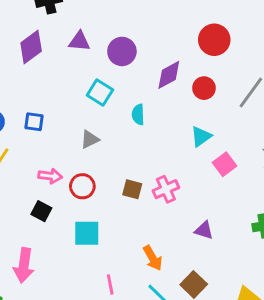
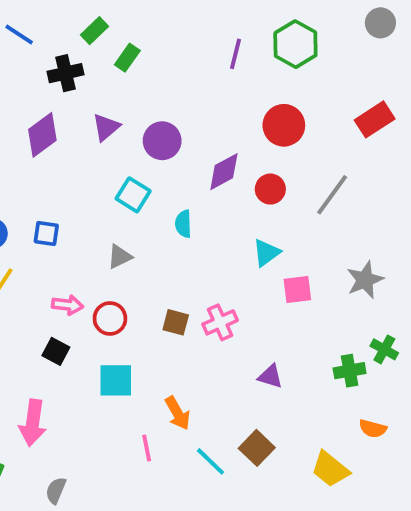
purple triangle: (79, 41) -> (106, 127), turned -45
pink square: (224, 164) -> (297, 290), turned 30
orange arrow: (153, 258) -> (178, 413), moved

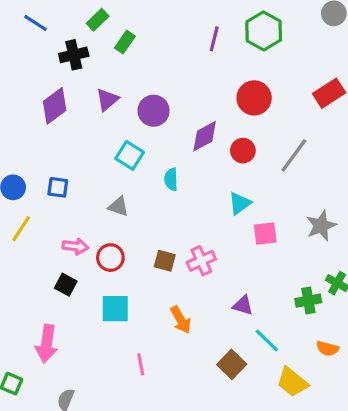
gray triangle: (120, 257) -> (118, 206), turned 45
orange arrow: (178, 413) -> (181, 320), moved
cyan line: (210, 461) -> (267, 341), moved

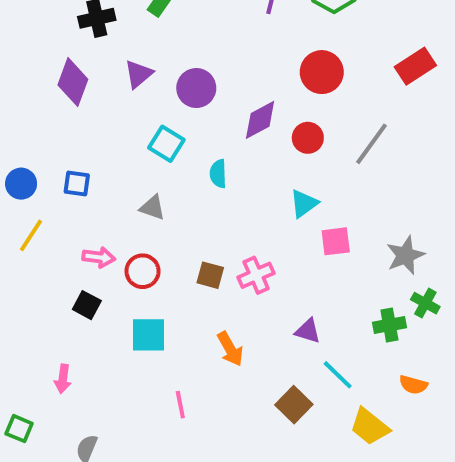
purple diamond: (55, 106) -> (73, 82), turned -33
gray star: (321, 226) -> (405, 255), moved
pink arrow: (47, 344) -> (63, 379), size x0.6

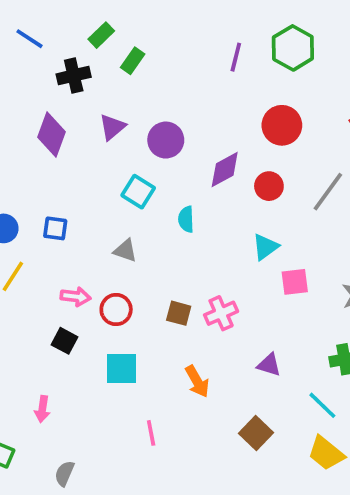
cyan line: (338, 375) -> (322, 405), moved

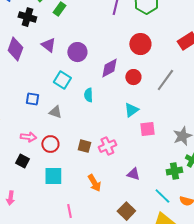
black cross: (74, 76) -> (27, 17), turned 30
purple triangle: (112, 127) -> (48, 45), turned -42
blue square: (55, 228) -> (32, 99), moved

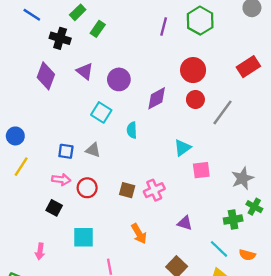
red circle: (133, 77) -> (195, 99), moved
blue square: (32, 99) -> (66, 151), moved
cyan square: (53, 176) -> (84, 237), moved

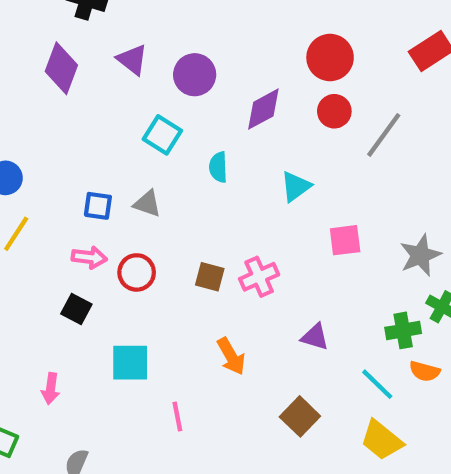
cyan triangle: (182, 148) -> (296, 186), moved
orange semicircle: (247, 255) -> (425, 371), moved

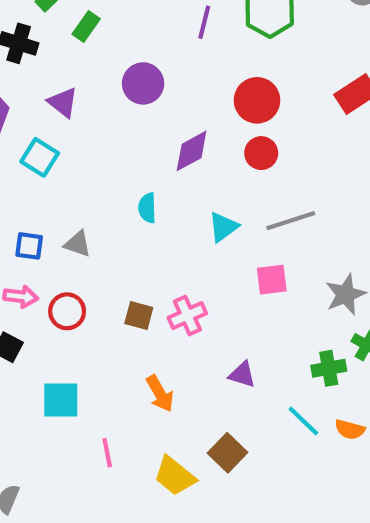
purple circle: (195, 75) -> (143, 83), moved
cyan square: (162, 135) -> (40, 157), moved
gray line: (384, 135) -> (291, 221), moved, turned 36
orange semicircle: (425, 371) -> (350, 429), moved
yellow trapezoid: (382, 440) -> (175, 476), moved

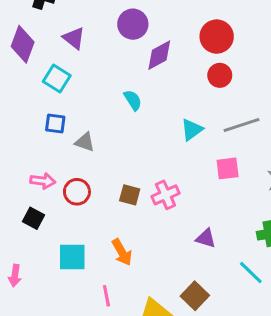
purple diamond: (192, 151) -> (159, 55), moved
cyan semicircle: (147, 208) -> (133, 100), moved, turned 150
blue square: (29, 246) -> (55, 123), moved
orange arrow: (160, 394) -> (122, 252), moved

